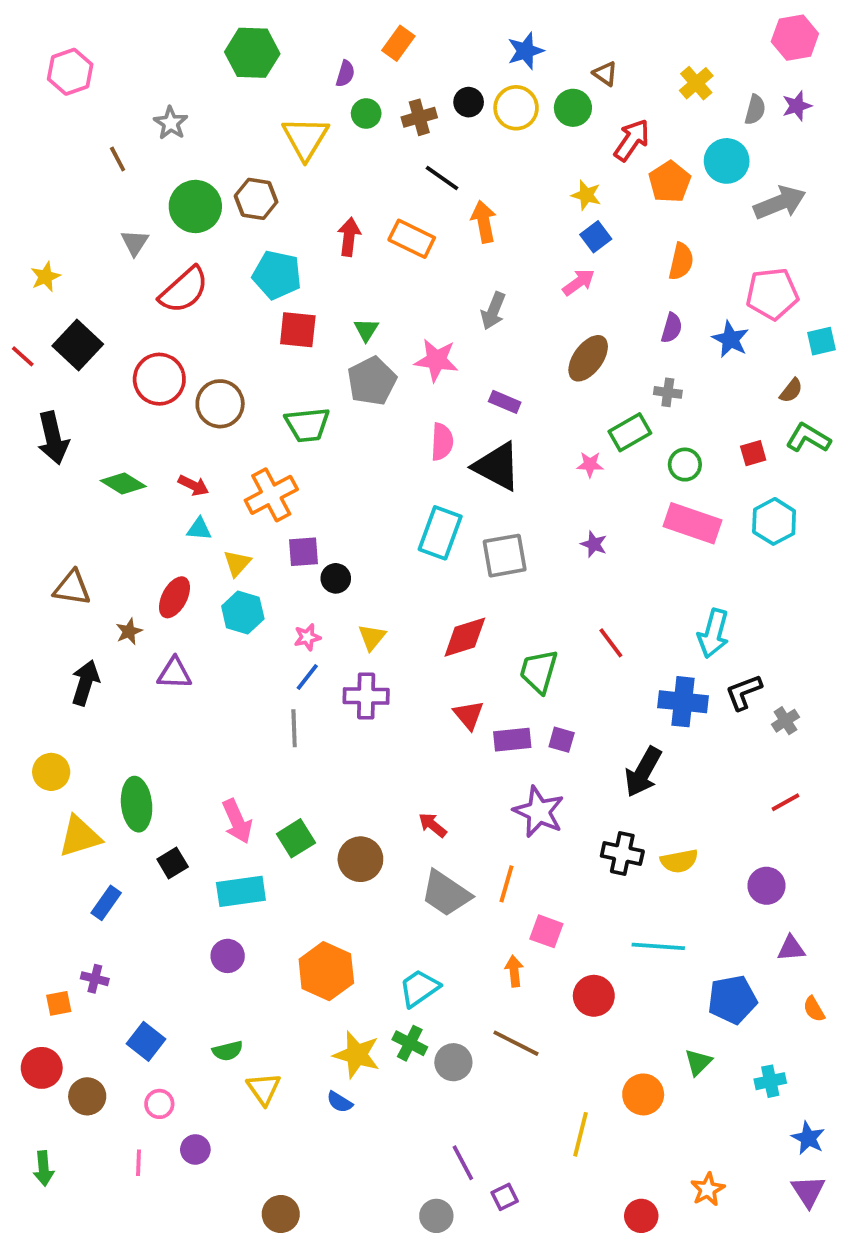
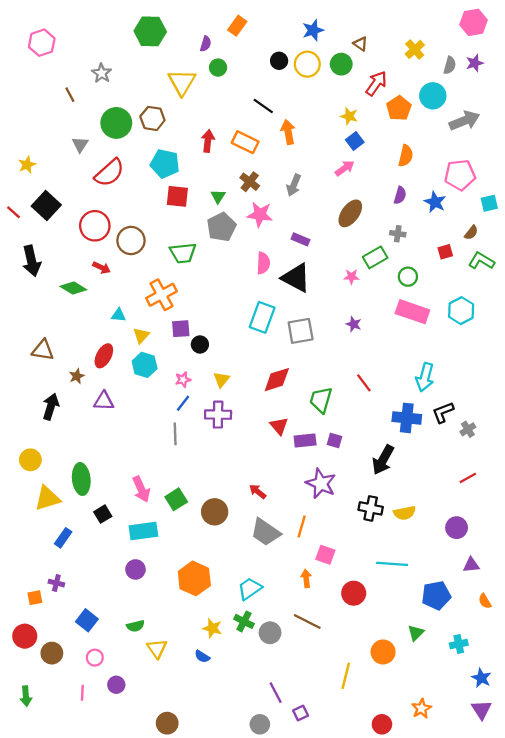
brown cross: (419, 117) -> (250, 182), moved, turned -36
red square: (753, 453) -> (445, 252), moved
red arrow: (193, 485) -> (102, 268), moved
yellow star: (357, 1055) -> (212, 628), size x0.7

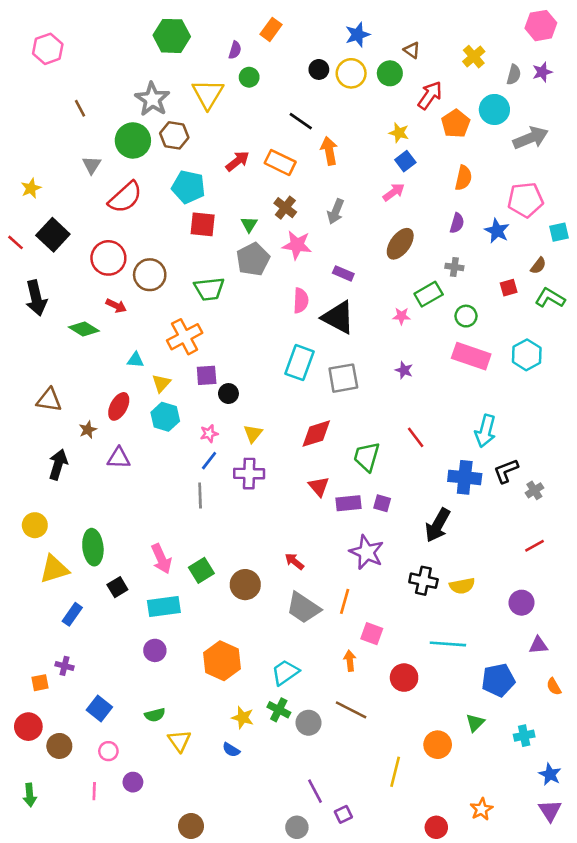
gray star: (102, 73) -> (152, 99), moved, size x1.5
red arrow: (208, 141) -> (238, 161), turned 45

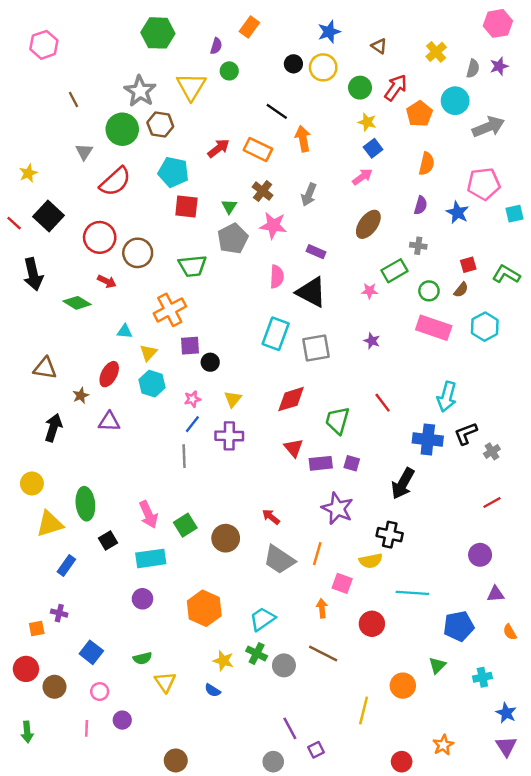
green circle: (390, 73) -> (360, 88), moved
brown semicircle: (538, 266) -> (461, 290), moved
yellow semicircle: (462, 586) -> (371, 561), moved

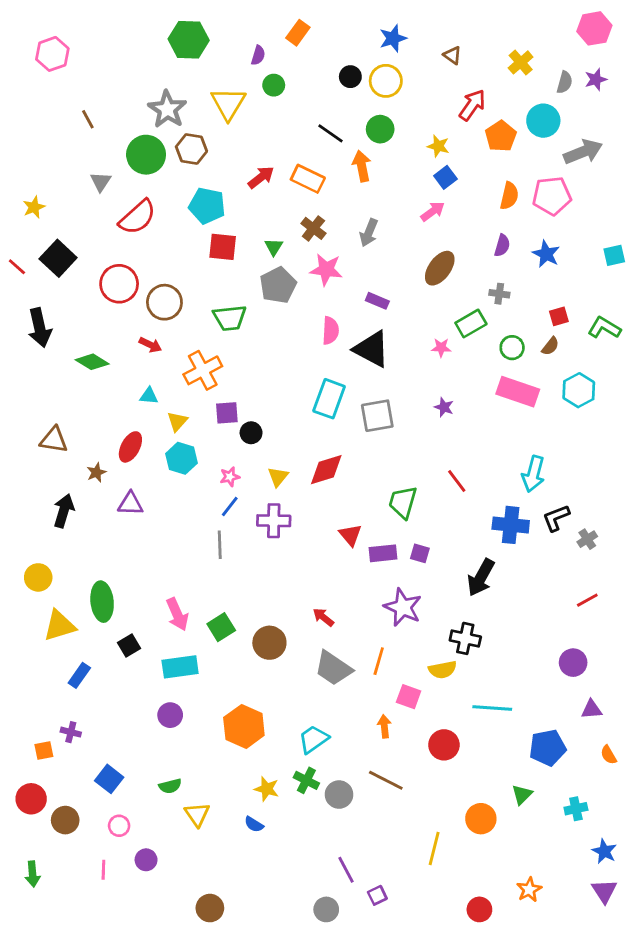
green circle: (360, 88) -> (380, 129), moved
pink pentagon: (484, 184) -> (552, 196), moved
red arrow: (107, 281) -> (150, 345), moved
red diamond: (291, 399) -> (326, 470), moved

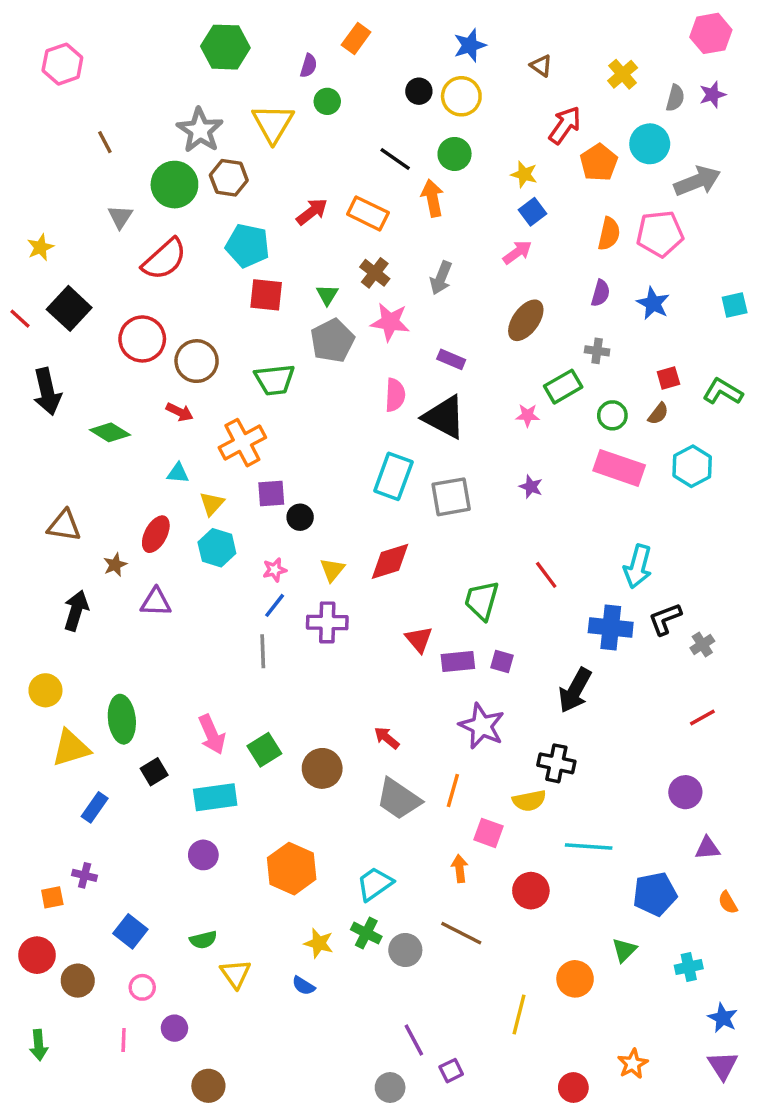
brown circle: (210, 908) -> (208, 1086), moved

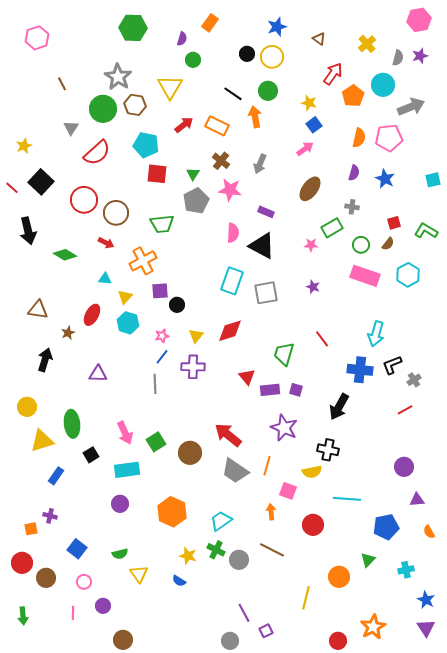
yellow triangle: (273, 123) -> (170, 87), moved
purple triangle: (156, 602) -> (98, 374), moved
red line: (702, 717) -> (405, 410), moved
red arrow: (387, 738) -> (228, 435), size x1.8
orange star: (633, 1064) -> (373, 627), size x1.4

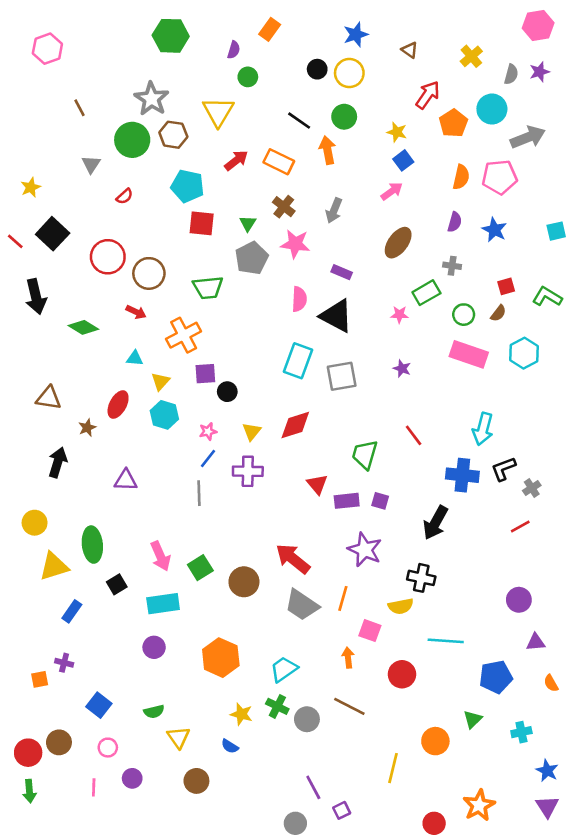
red semicircle: (97, 153) -> (124, 196), size x0.5
red circle: (22, 563) -> (28, 753), moved
brown circle: (123, 640) -> (196, 781), moved

